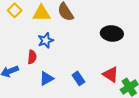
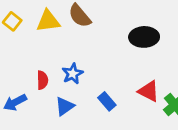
blue star: (46, 40) -> (73, 74), moved

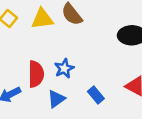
red semicircle: (42, 80) -> (36, 74), size x1.5

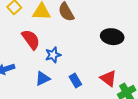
red semicircle: (36, 74) -> (31, 39), moved, turned -45

